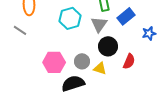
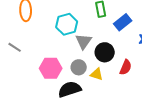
gray triangle: (99, 24) -> (84, 41), moved
gray line: (20, 30) -> (15, 47), moved

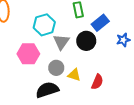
black circle: (105, 52) -> (86, 41), moved
red semicircle: (126, 67) -> (97, 82), moved
pink hexagon: (51, 68) -> (28, 54), moved

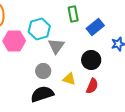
black circle: (86, 41) -> (91, 60), moved
pink hexagon: (28, 54) -> (14, 41), moved
gray circle: (56, 68) -> (43, 71), moved

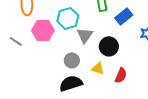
black circle: (91, 60) -> (109, 46), moved

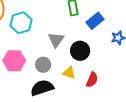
cyan hexagon: (68, 18) -> (21, 23), moved
pink hexagon: (43, 30) -> (14, 61), moved

